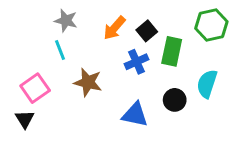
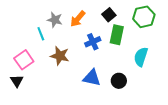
gray star: (66, 21) -> (55, 20), moved
black square: (147, 31) -> (109, 15), moved
black circle: (175, 100) -> (119, 81), moved

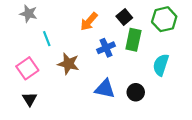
gray star: (55, 20) -> (28, 14), moved
black triangle: (17, 81) -> (30, 99), moved

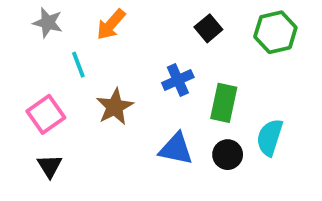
orange arrow: (89, 22) -> (111, 24), moved
green rectangle: (133, 40) -> (224, 103), moved
brown star: (68, 64) -> (115, 107), turned 30
cyan semicircle: (161, 65) -> (270, 137), moved

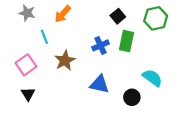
green rectangle: (224, 103) -> (126, 41), moved
cyan semicircle: (270, 137) -> (152, 78), turned 108
black circle: (228, 155) -> (132, 97), moved

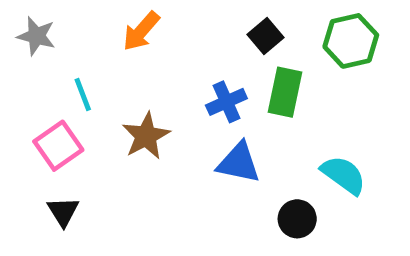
gray star: (27, 13) -> (36, 36), moved
cyan line: (44, 37) -> (83, 95), moved
blue triangle: (99, 84) -> (239, 163), moved

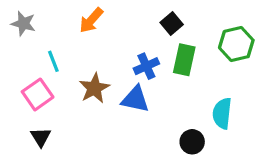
green hexagon: (351, 41) -> (236, 44), moved
blue triangle: (239, 163) -> (135, 99), moved
cyan semicircle: (343, 175) -> (222, 113), turned -120

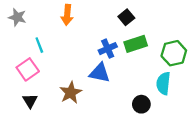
orange arrow: (91, 20) -> (67, 15), turned -36
green hexagon: (236, 44) -> (174, 53), moved
green rectangle: (184, 60) -> (136, 44), turned 60
brown star: (94, 88) -> (71, 93), moved

